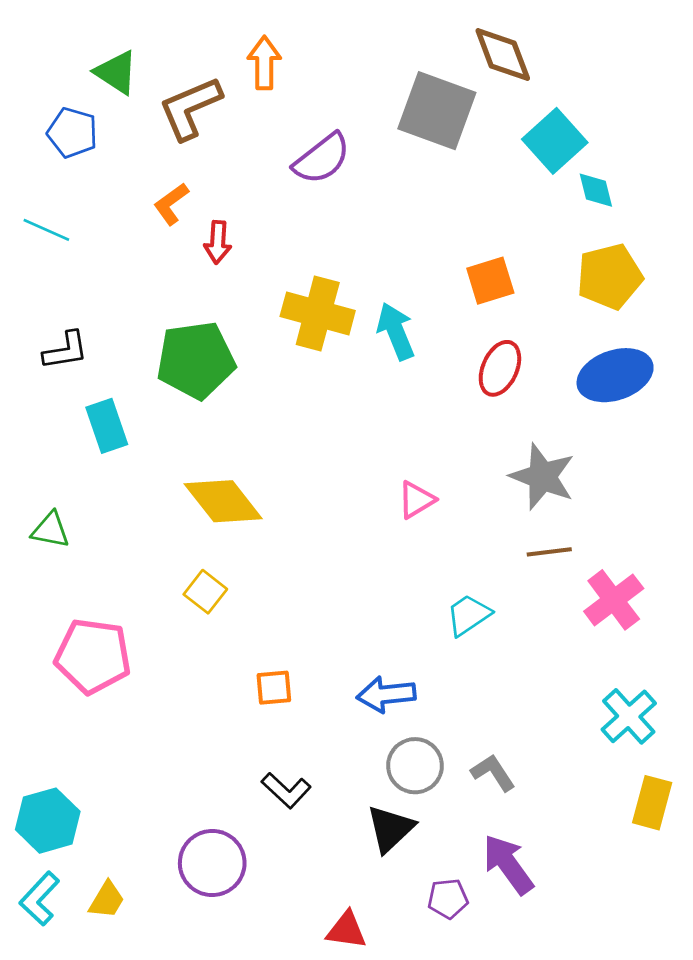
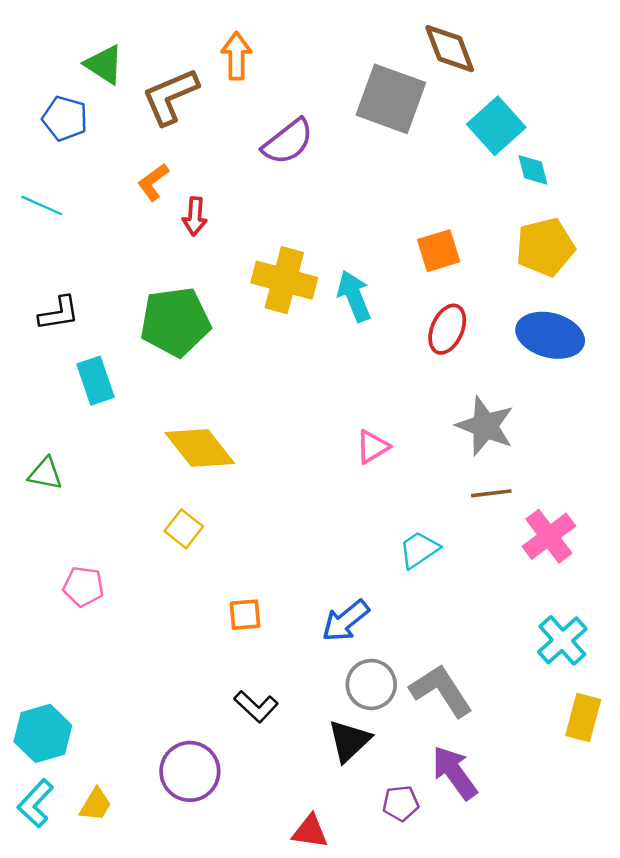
blue ellipse: (615, 375) -> (550, 335), turned 34
pink pentagon: (93, 656) -> (83, 586), size x0.6
blue arrow: (386, 694) -> (346, 621), turned -33
gray L-shape: (493, 773) -> (441, 691), size x1.6

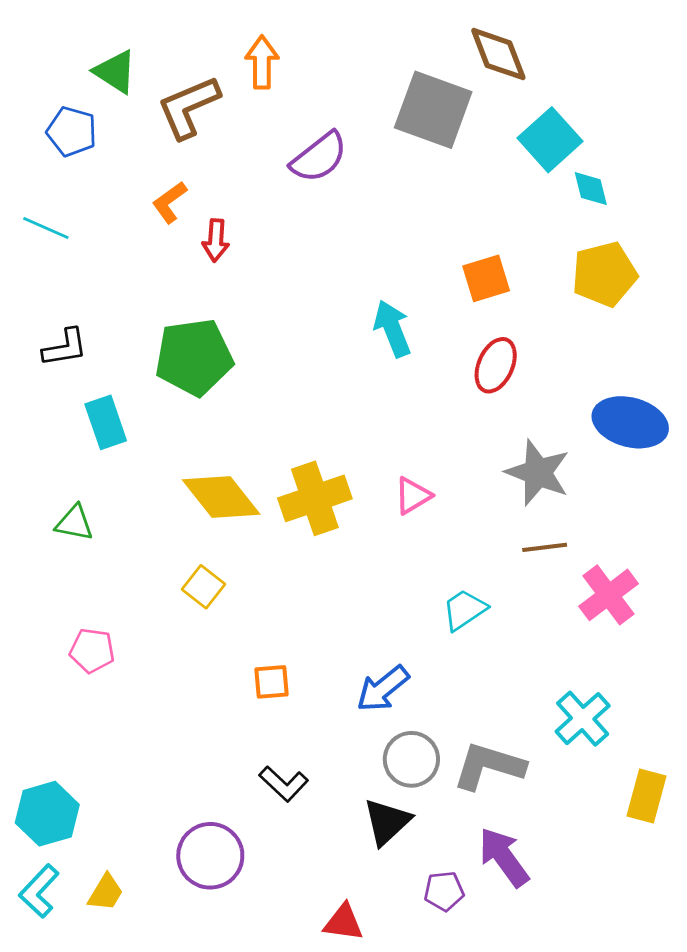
yellow cross: (284, 280) -> (315, 498), moved, turned -34
blue ellipse: (550, 335) -> (630, 422), moved
green triangle: (45, 474) -> (74, 523), moved
cyan cross: (562, 640) -> (583, 719), moved
gray L-shape: (441, 691) -> (489, 766), turned -40

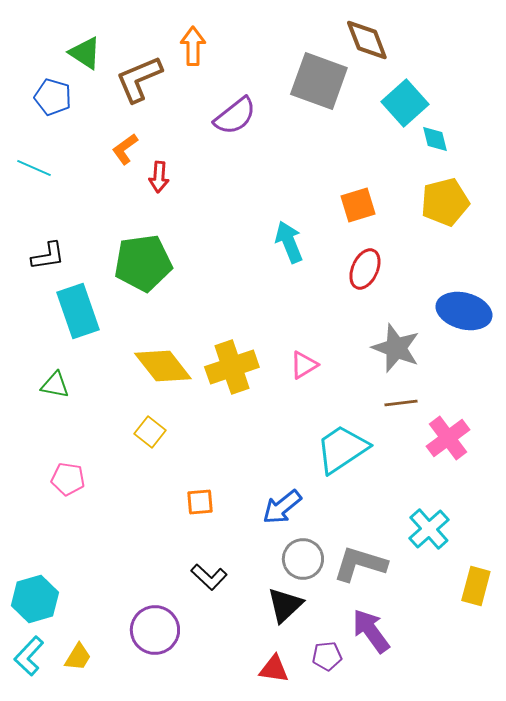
cyan rectangle: (106, 422) -> (78, 311), size x1.4
cyan trapezoid: (464, 610) -> (342, 449), size x1.6
red triangle: (343, 922) -> (274, 669), moved

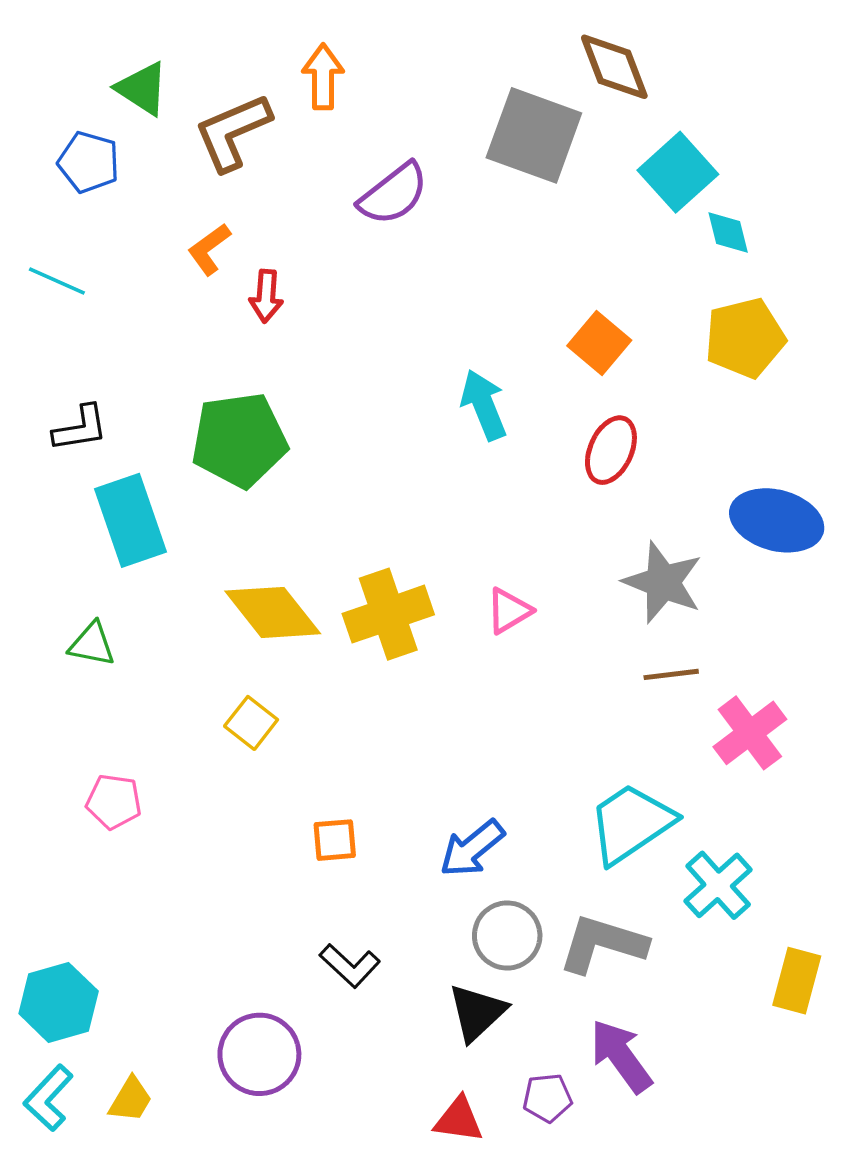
orange square: (358, 205) -> (599, 343), turned -33
cyan trapezoid: (342, 449) -> (631, 823), moved

